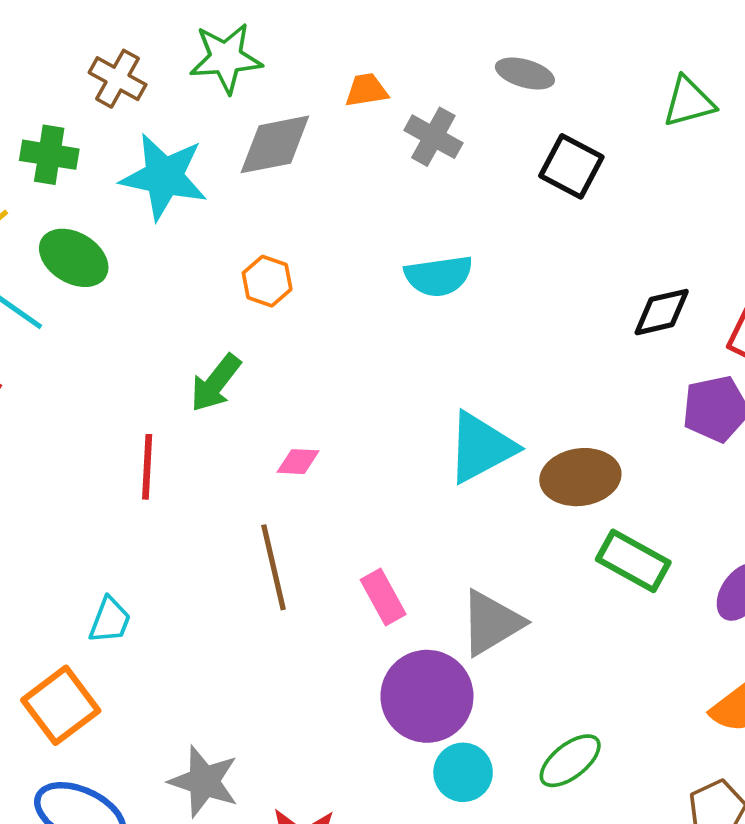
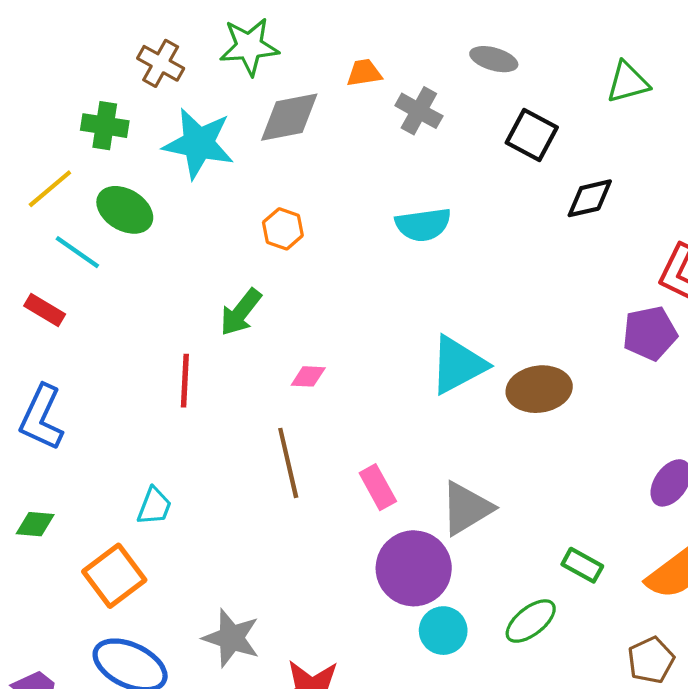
black diamond: (662, 312) -> (590, 198), moved
green rectangle: (633, 561) -> (582, 565), moved, size x0.7

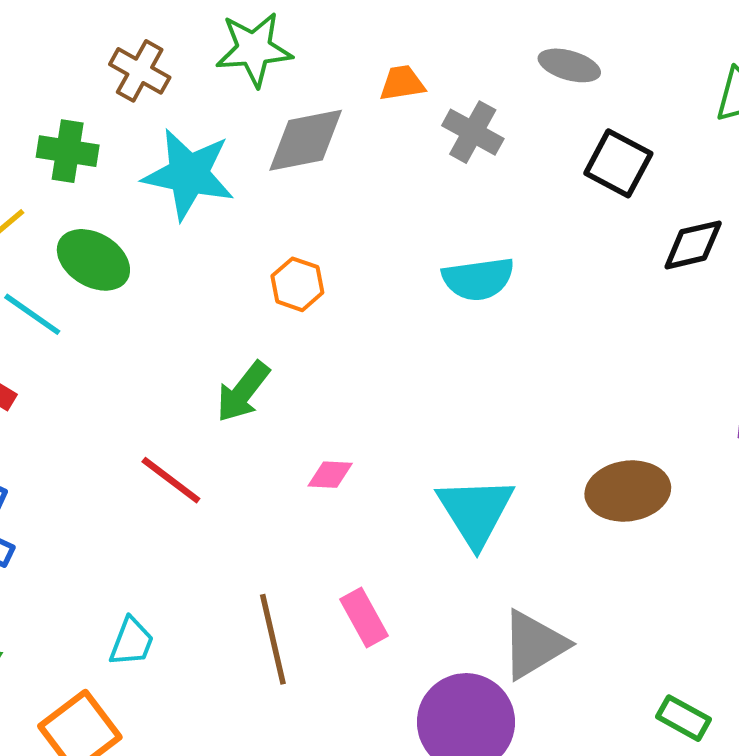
cyan triangle: (458, 365) -> (476, 511), moved, turned -34
red line: (185, 381) -> (171, 480), turned -56
brown line: (288, 463) -> (273, 639), moved
pink rectangle: (378, 487) -> (364, 617), moved

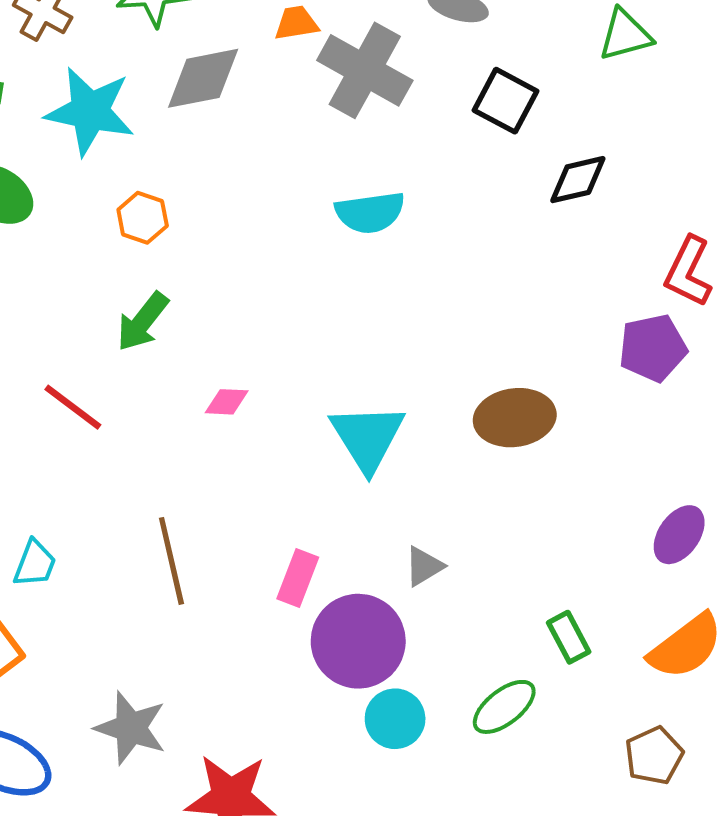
gray cross: (473, 132) -> (365, 70), size x1.6
orange hexagon: (297, 284) -> (143, 218), moved
pink rectangle: (364, 617) -> (298, 578), moved, turned 50
gray triangle: (534, 645) -> (424, 566), size x0.6
green rectangle: (684, 718) -> (569, 637), turned 33

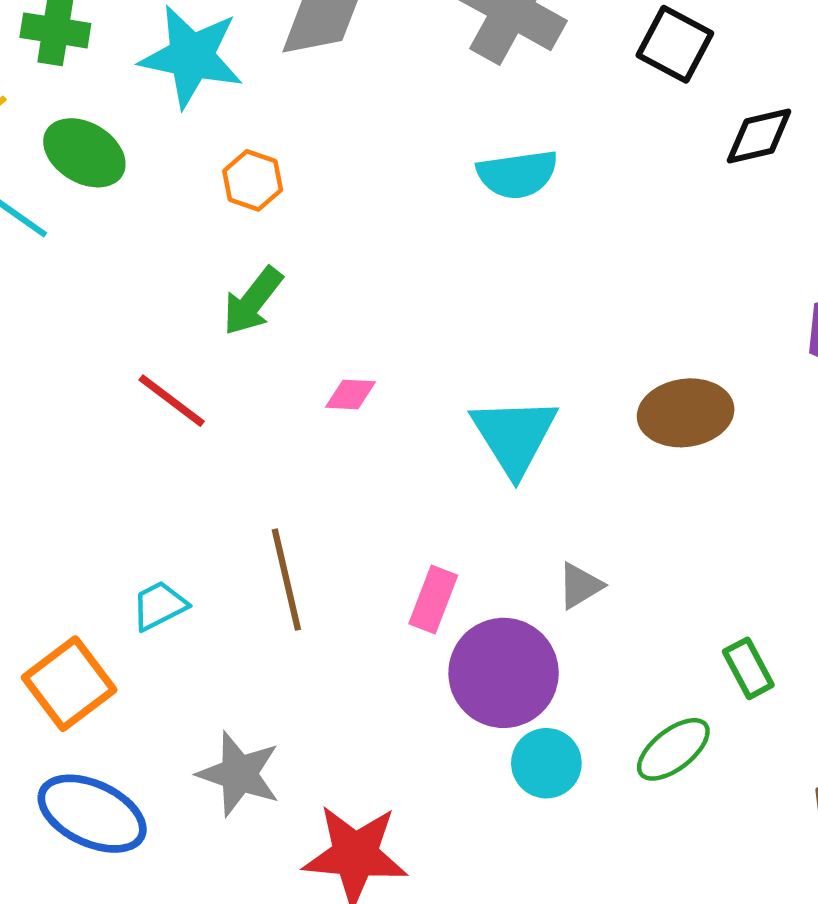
cyan trapezoid: (35, 564) -> (159, 606), moved, turned -138

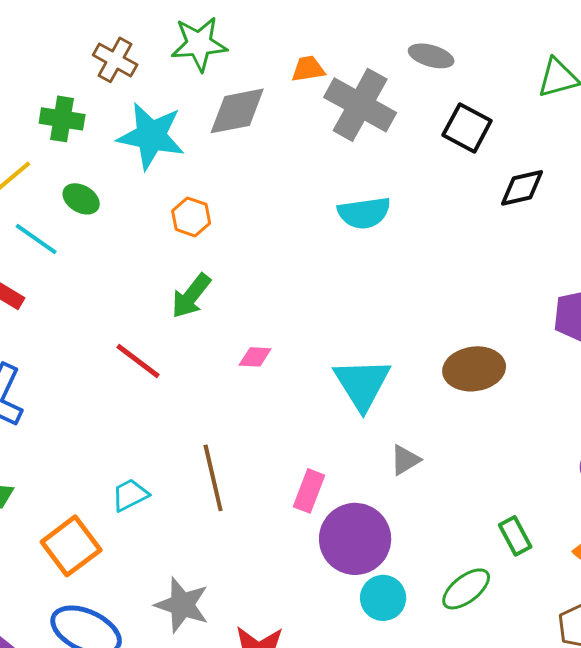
green ellipse: (84, 153) -> (81, 199), size x0.7
gray triangle: (580, 586) -> (405, 460), moved

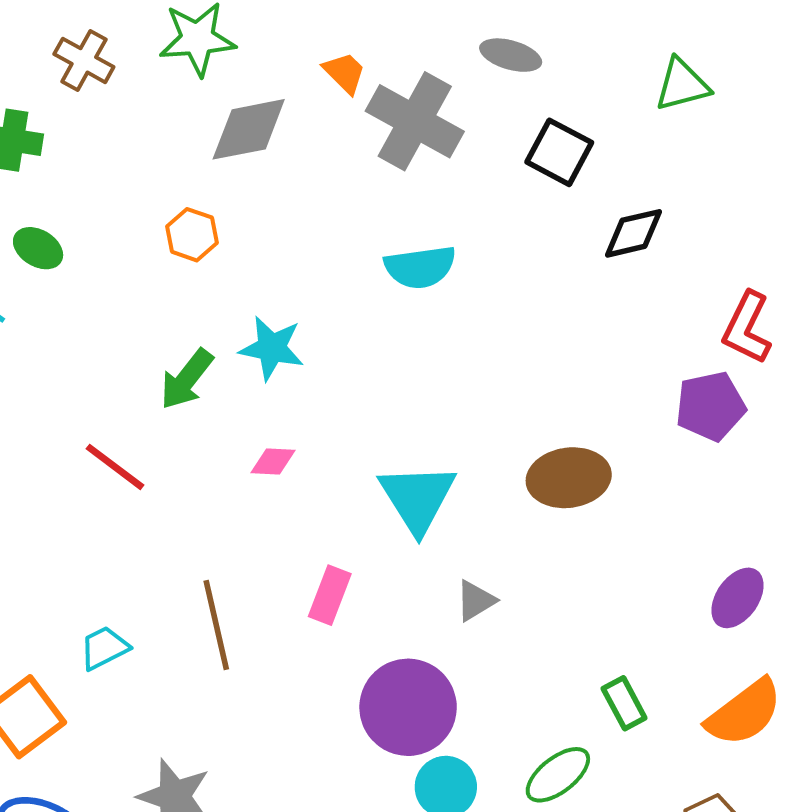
orange trapezoid: (308, 69) -> (345, 73), turned 54
cyan star: (151, 136) -> (272, 348), moved, size x0.7
orange hexagon: (191, 217) -> (192, 235), moved
pink rectangle: (309, 491) -> (330, 595), moved

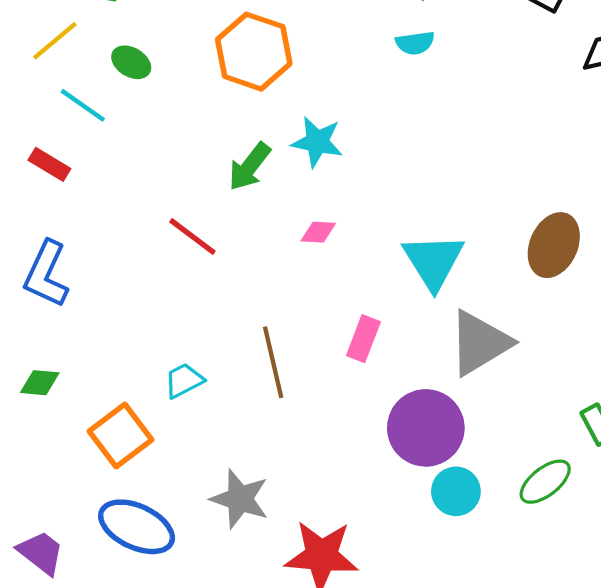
orange hexagon: (192, 235) -> (254, 52), size x1.8
cyan semicircle: (420, 267) -> (415, 43), moved, size x0.7
brown ellipse: (569, 478) -> (554, 245), turned -58
gray triangle: (476, 601) -> (480, 343), size x2.0

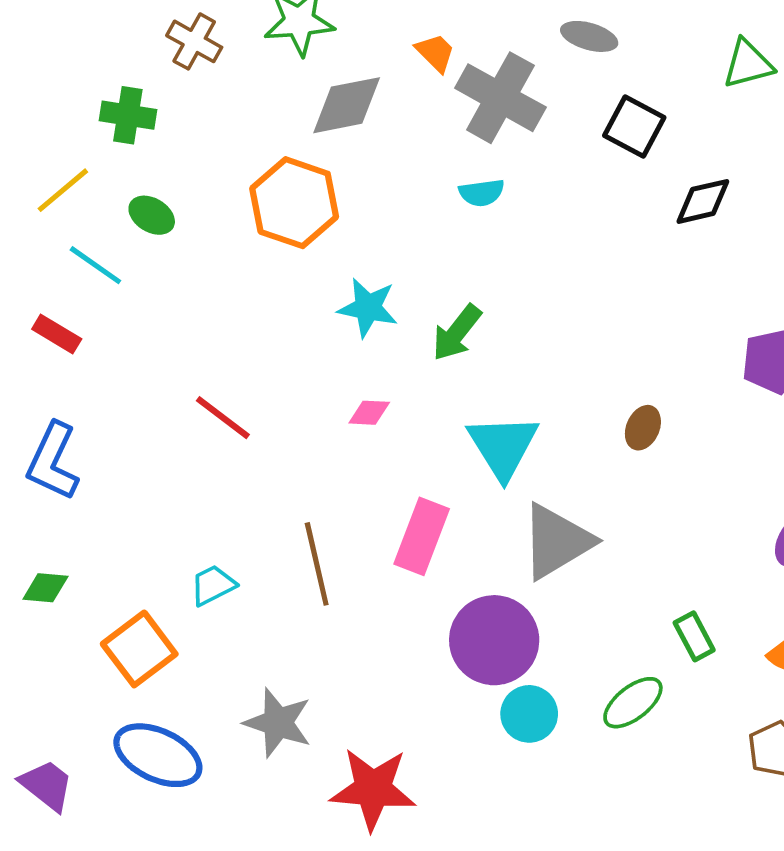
green arrow: (249, 167) -> (457, 333), moved
brown ellipse: (554, 245) -> (643, 428), size x0.6
pink rectangle: (363, 339) -> (422, 536), size x1.4

